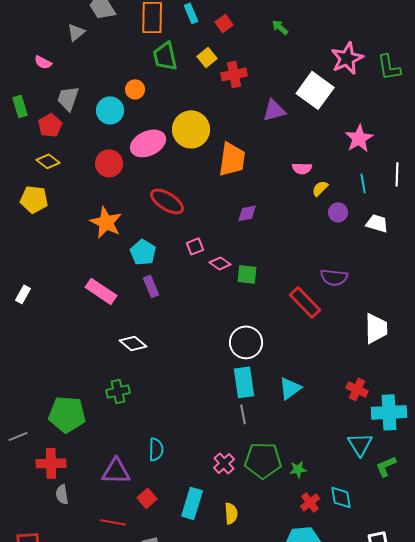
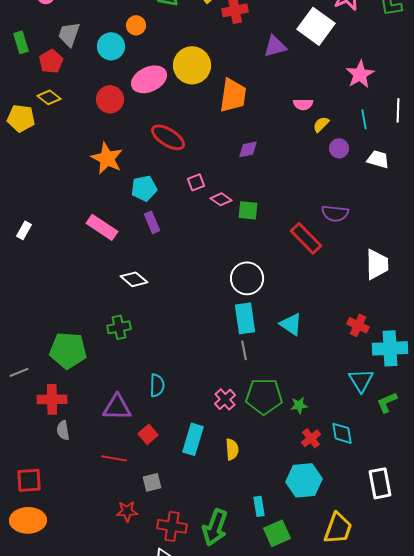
yellow pentagon: (34, 199) -> (21, 118), moved
cyan pentagon: (143, 252) -> (144, 188), turned 30
cyan triangle: (290, 388) -> (291, 324), turned -50

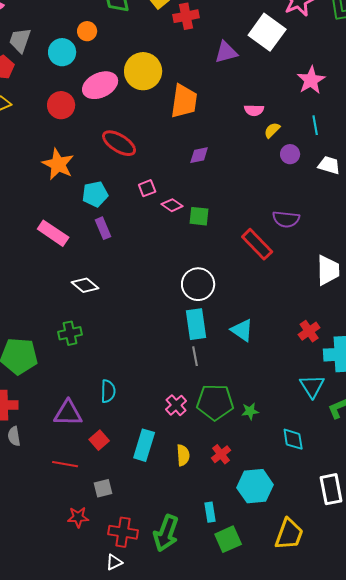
red cross: (358, 325) -> (309, 331), turned 30
red cross: (311, 438) -> (221, 454), moved

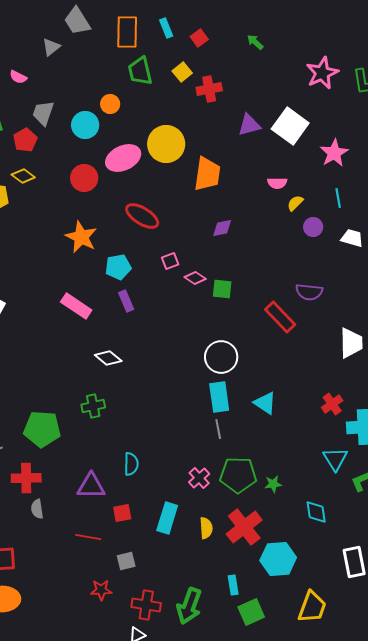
white square: (267, 32) -> (290, 126), moved
red square: (99, 440) -> (122, 513), turned 30
red cross: (221, 454) -> (244, 527), size x1.8

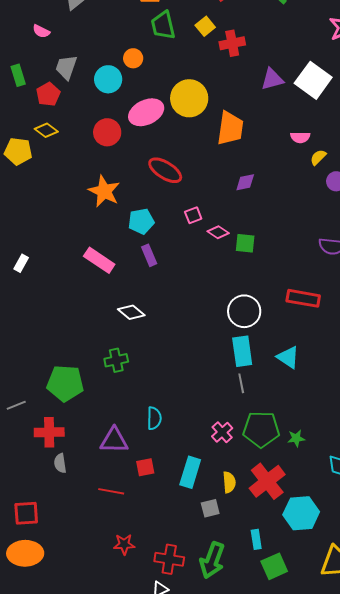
red rectangle: (280, 317) -> (303, 298), moved, turned -36
gray square: (126, 561) -> (210, 508), moved

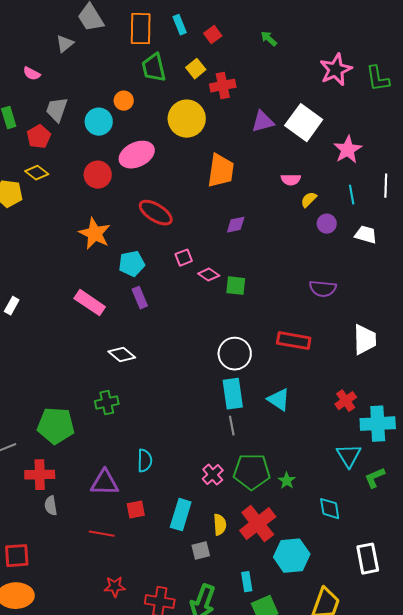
yellow circle: (189, 98) -> (187, 119), moved
green star: (296, 438) -> (287, 481), turned -30

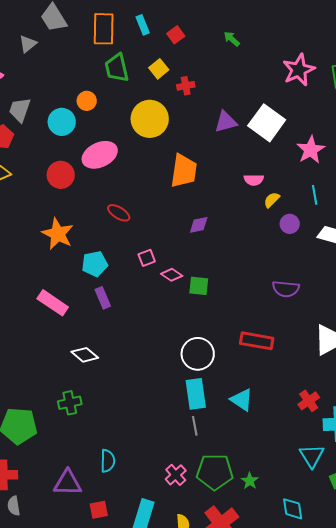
red cross: (223, 86) -> (186, 86), size x0.7
red ellipse: (156, 213) -> (119, 213), size x0.7

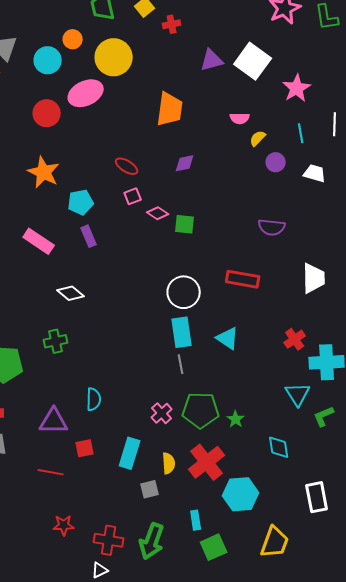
yellow circle: (150, 119) -> (114, 57), moved
red ellipse: (119, 213) -> (127, 166), moved

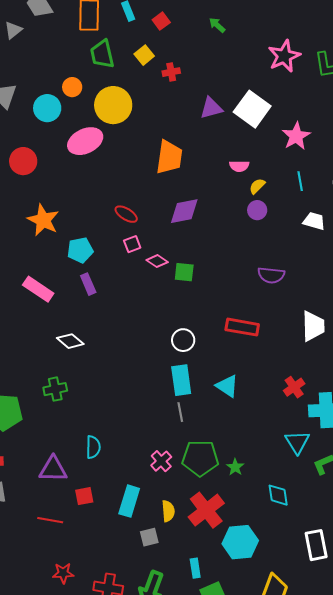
red circle: (47, 113) -> (23, 161), moved
purple circle: (276, 162) -> (257, 210), moved
purple diamond: (185, 163) -> (184, 211), size x1.5
white circle: (184, 292) -> (183, 340), size x0.7

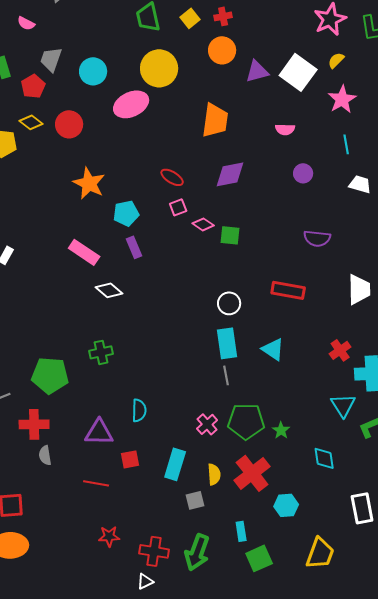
red cross: (171, 72) -> (223, 16), moved
orange circle: (72, 87) -> (222, 50), moved, size x1.4
yellow semicircle: (257, 186) -> (336, 60), moved
white diamond: (70, 341) -> (109, 290), moved
cyan hexagon: (240, 542) -> (286, 505), size x0.7

